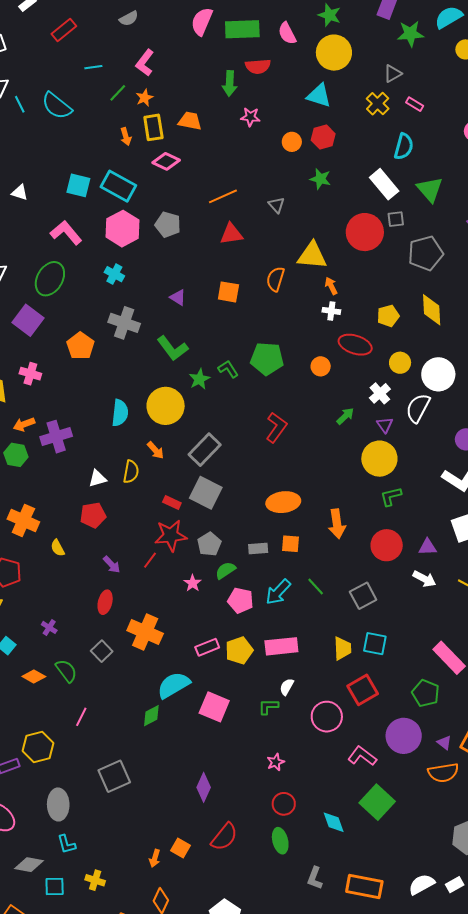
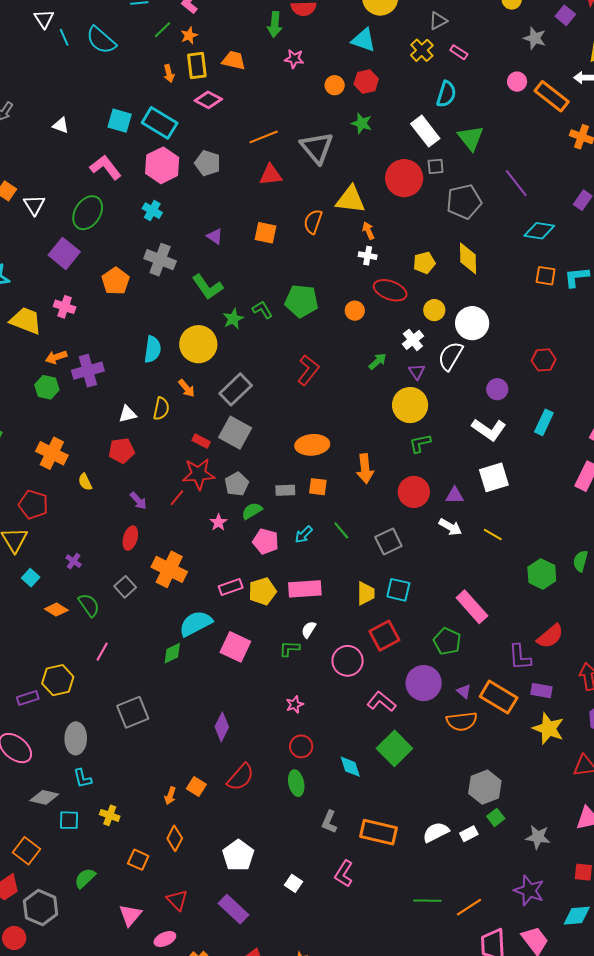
gray triangle: (276, 205) -> (317, 148), size x2.0
cyan arrow: (278, 592) -> (304, 534), size x0.7

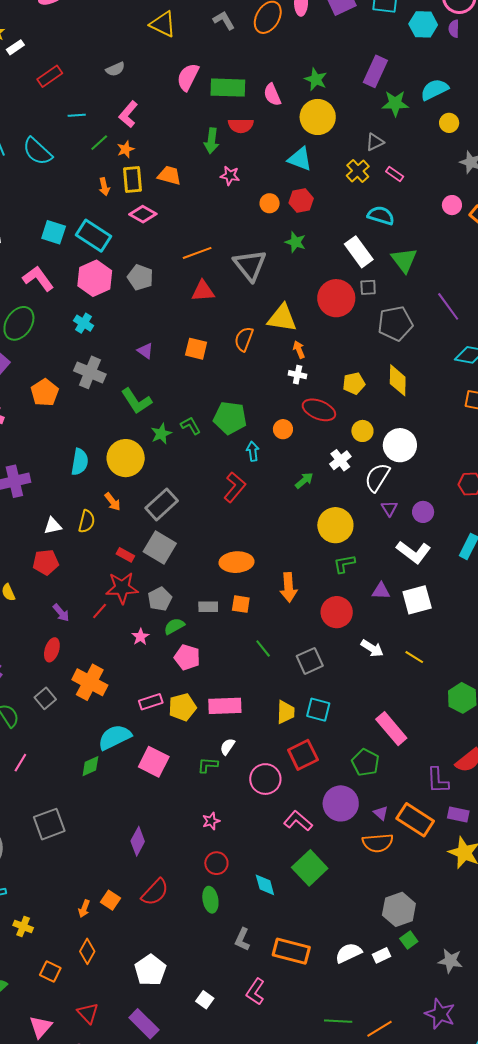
cyan semicircle: (446, 94) -> (381, 215), turned -92
purple triangle: (417, 372) -> (389, 508), moved
purple triangle: (455, 495) -> (381, 591), moved
cyan arrow: (304, 534) -> (253, 451), moved, turned 126

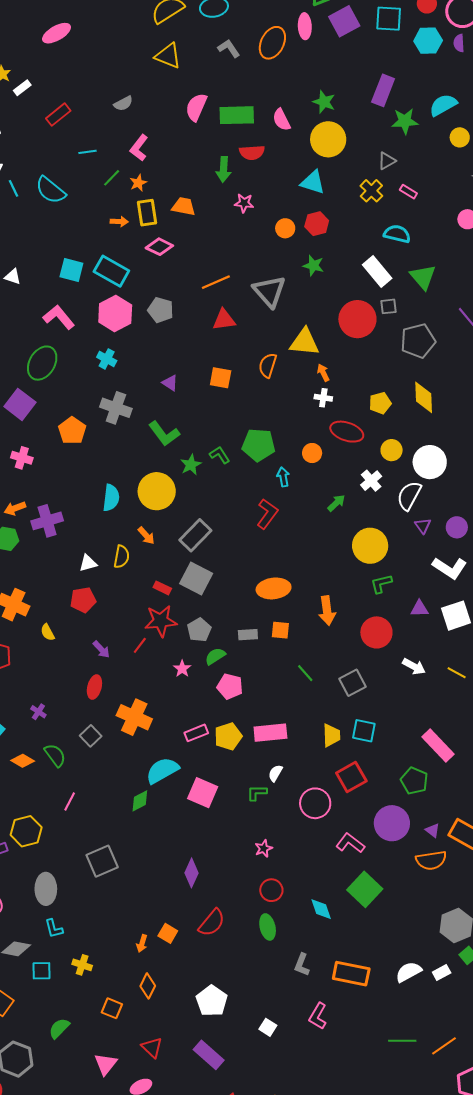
orange arrow: (104, 187) -> (119, 222), turned -72

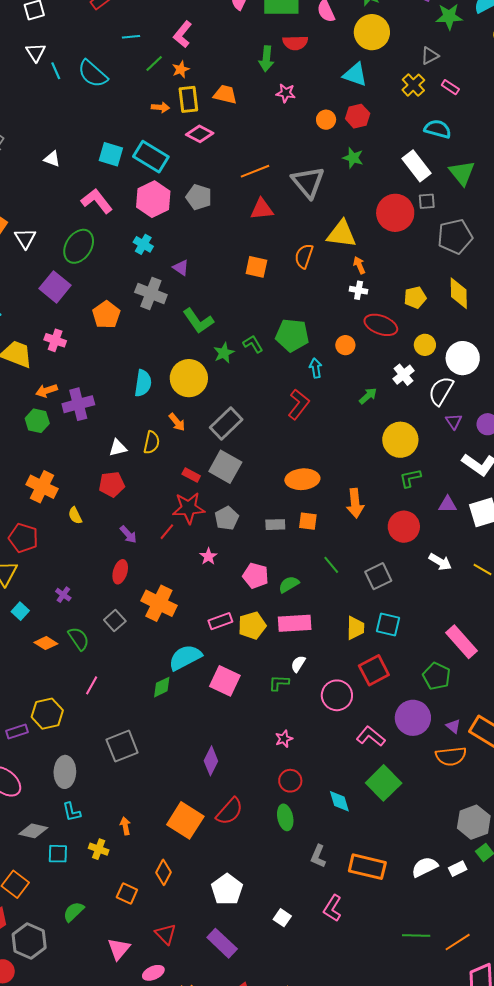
purple triangle: (170, 383) -> (181, 268), moved
green semicircle: (215, 656) -> (289, 584), moved
orange square: (168, 933) -> (185, 820), size x1.8
orange arrow: (142, 943) -> (125, 826), moved, turned 150

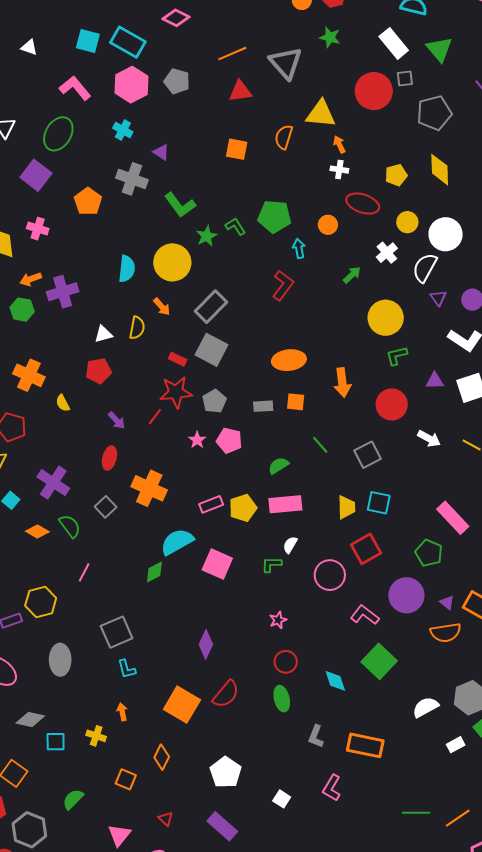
pink pentagon: (256, 576) -> (229, 441), moved
purple cross: (63, 595) -> (53, 483), size x2.0
cyan L-shape: (72, 812) -> (127, 669), moved
white semicircle: (425, 867) -> (426, 707), moved
red triangle: (166, 934) -> (166, 819), size x0.7

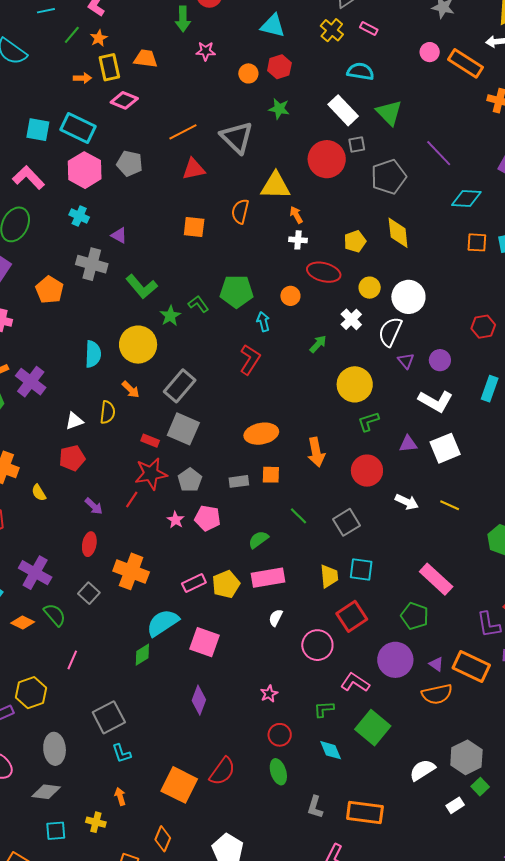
purple cross: (63, 292) -> (31, 382), turned -32
green L-shape: (271, 564) -> (324, 709), moved
purple diamond: (206, 644) -> (199, 700), moved
gray diamond: (30, 720) -> (46, 792), moved

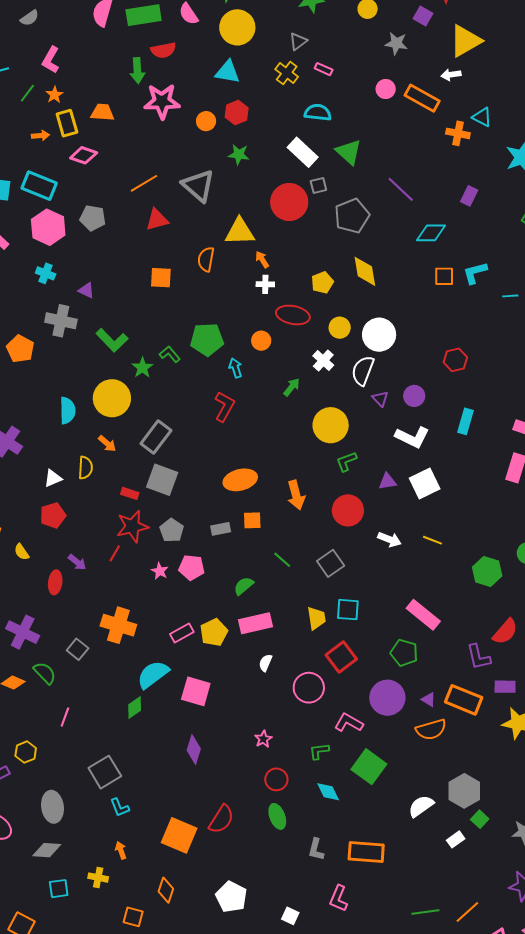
pink star: (206, 51) -> (162, 101), size x1.8
red ellipse: (89, 544) -> (55, 582), moved
yellow hexagon: (31, 693) -> (26, 752), size x0.7

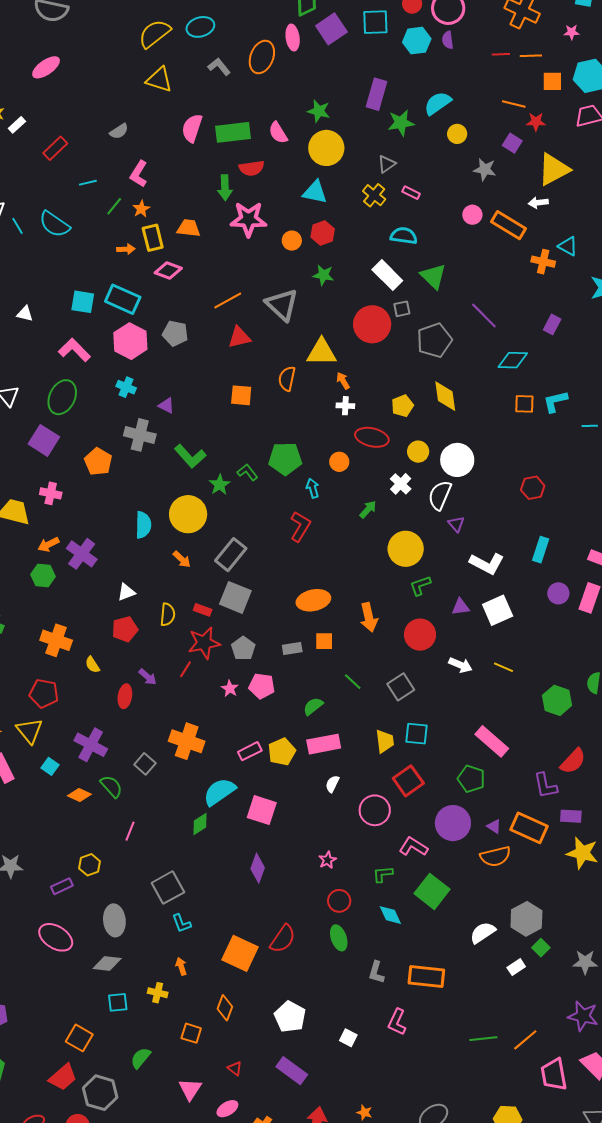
purple circle: (414, 396) -> (558, 593), moved
yellow semicircle: (85, 468) -> (168, 615), moved

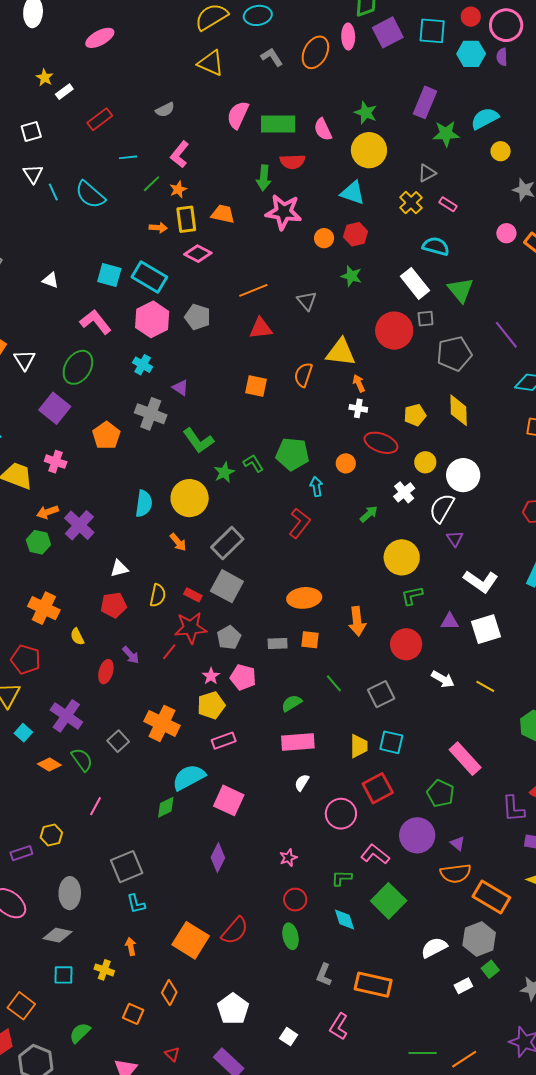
gray triangle: (282, 305) -> (307, 301), size x0.6
yellow pentagon: (282, 752) -> (211, 705), moved
orange rectangle: (529, 828) -> (491, 897), moved

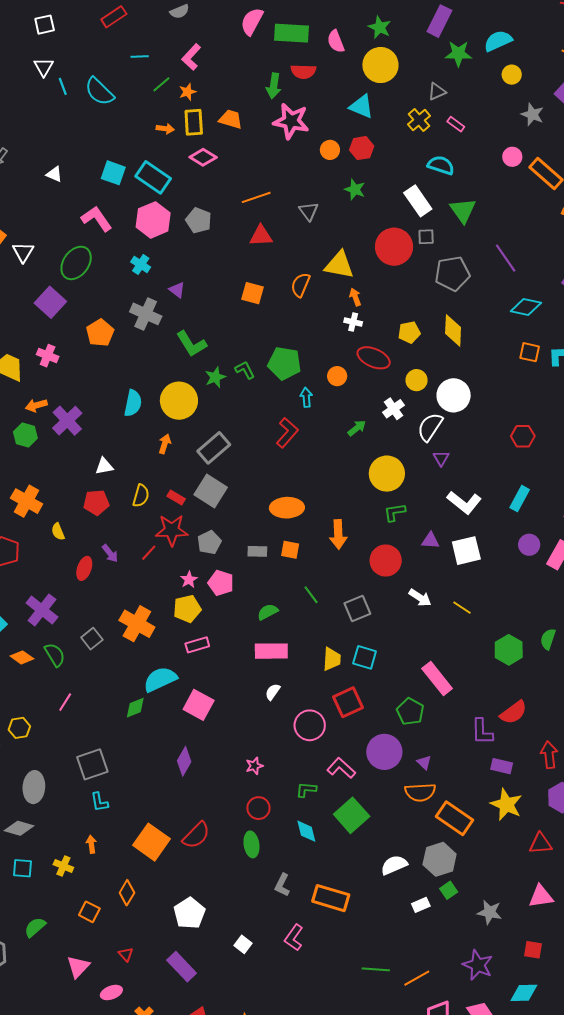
orange arrow: (178, 542) -> (165, 444), turned -126

